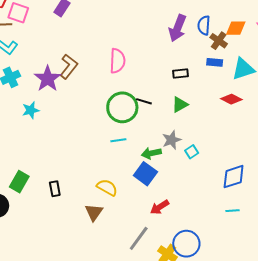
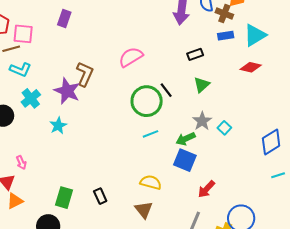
pink semicircle: (117, 61) -> (131, 57), turned -110
black line: (144, 101) -> (166, 90), turned 49

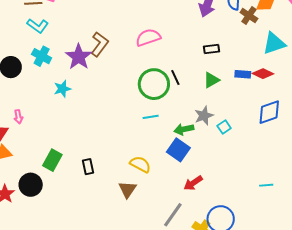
blue rectangle: (226, 36) -> (243, 74), moved
cyan cross: (31, 98) -> (42, 56), turned -36
blue diamond: (271, 142) -> (269, 112), moved

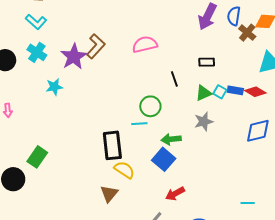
black line: (175, 78) -> (174, 79), moved
green circle: (154, 84) -> (150, 106), moved, size x0.7
gray star: (204, 116) -> (204, 121), moved
cyan square: (224, 127) -> (220, 92), moved, turned -32
black rectangle: (88, 167) -> (112, 145), moved, size x1.8

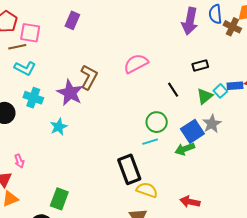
cyan square: (220, 92) -> (220, 91), turned 32
blue square: (164, 159) -> (192, 131), moved, turned 30
red arrow: (175, 194) -> (190, 202), moved, turned 54

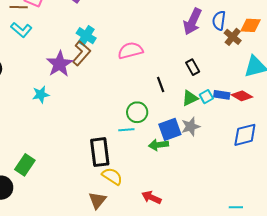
black rectangle: (200, 65) -> (193, 67), turned 63
cyan cross: (33, 98) -> (86, 36), moved

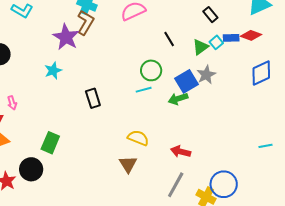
black rectangle: (193, 67) -> (210, 15), moved
black rectangle: (100, 152) -> (93, 98), moved, size x0.7

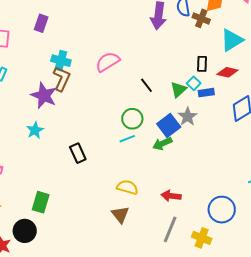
black rectangle: (210, 15) -> (202, 64), moved, turned 49
blue rectangle: (231, 38) -> (206, 93), moved
blue circle: (224, 184) -> (222, 210), moved

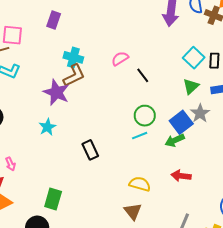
pink semicircle: (108, 62) -> (120, 59), size x0.7
brown L-shape: (62, 79) -> (74, 76), turned 40
cyan square: (194, 83) -> (194, 58), moved, size x1.5
black line: (147, 85) -> (143, 75), moved
red arrow: (171, 196) -> (181, 176), moved

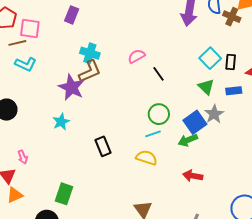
green triangle: (191, 86) -> (206, 87), turned -36
yellow semicircle: (140, 184) -> (146, 158), moved

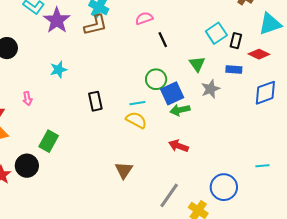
purple star: (71, 87) -> (57, 20), moved
green triangle: (206, 87) -> (197, 64), moved
blue square: (195, 122) -> (172, 93), moved
cyan line: (153, 134) -> (137, 103), moved
pink arrow: (23, 157) -> (27, 99), moved

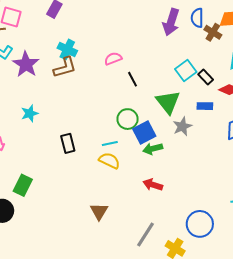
black rectangle: (236, 41) -> (206, 77), turned -56
green triangle: (197, 64) -> (168, 102), size x1.5

